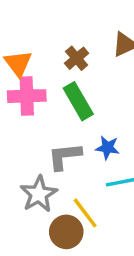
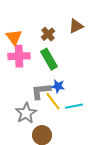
blue star: (108, 148) -> (58, 86), moved
yellow line: (85, 213) -> (53, 101), moved

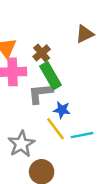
brown cross: (48, 34) -> (42, 53), moved
gray L-shape: (41, 91) -> (40, 93), moved

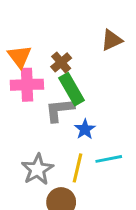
blue star: (62, 110) -> (85, 129), turned 30
yellow line: (55, 129) -> (77, 168), moved, turned 50

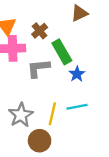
green rectangle: (72, 89) -> (62, 52), moved
blue star: (85, 129) -> (77, 74), moved

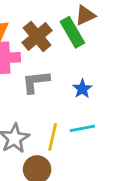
brown cross: (40, 31) -> (37, 36), size x1.5
green rectangle: (62, 52) -> (72, 32), moved

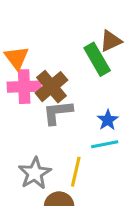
brown cross: (37, 36) -> (51, 87), moved
cyan line: (82, 128) -> (105, 144), moved

